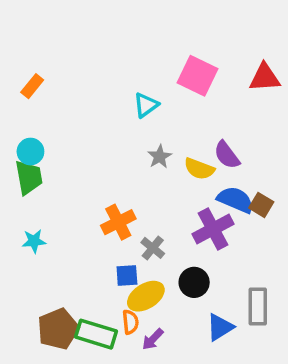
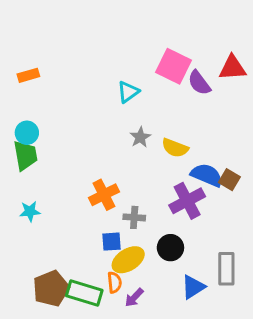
orange rectangle: (32, 86) -> (28, 75), turned 35
purple semicircle: (227, 155) -> (199, 83), moved
gray cross: (153, 248) -> (134, 217), turned -35

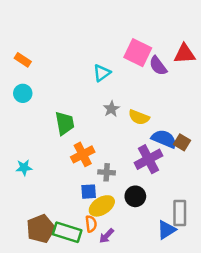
orange rectangle: (28, 75) -> (23, 60), turned 49
cyan circle: (27, 133) -> (23, 93), moved
green trapezoid: (25, 155) -> (65, 123), moved
blue triangle: (193, 287) -> (166, 230), moved

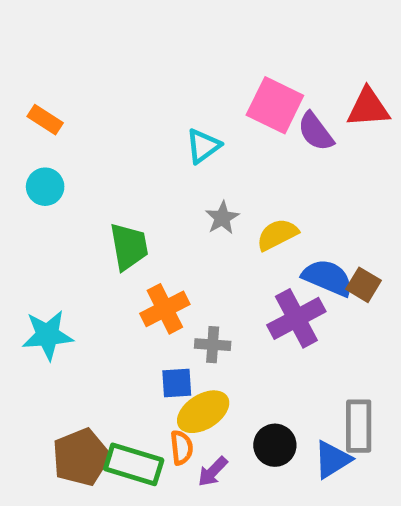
yellow semicircle: (139, 117) -> (277, 235), turned 132
cyan star: (24, 168) -> (47, 335), size x1.5
black circle: (135, 196) -> (275, 445), moved

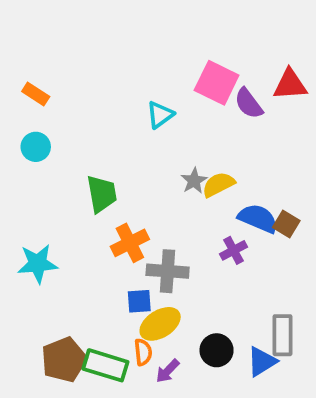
gray star: (222, 218) -> (194, 181), moved
purple cross: (296, 318) -> (233, 250), size x0.6
gray cross: (213, 345) -> (168, 271), size x1.5

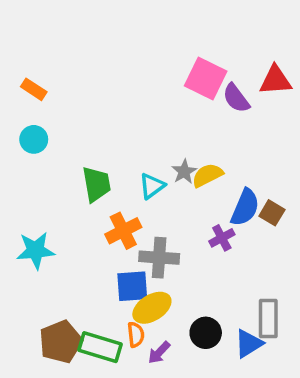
cyan triangle: (160, 115) -> (152, 186), moved
blue semicircle: (258, 218) -> (245, 207), turned 90
blue square: (139, 301) -> (132, 286), size x1.4

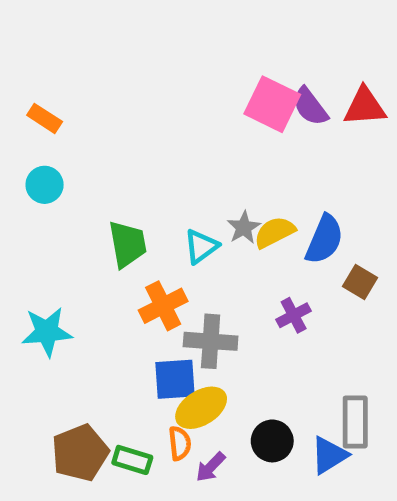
purple semicircle: (236, 98) -> (310, 107), moved
blue semicircle: (245, 207) -> (324, 239), moved
green rectangle: (100, 347) -> (132, 460), size x0.7

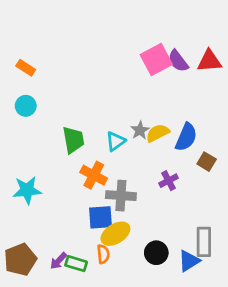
pink square: (272, 104) -> (156, 60), turned 36
orange cross: (163, 306) -> (94, 175), turned -35
brown pentagon: (80, 453) -> (20, 260), moved
purple arrow: (211, 467) -> (58, 261), moved

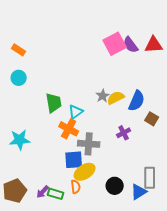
cyan triangle: (115, 141) -> (76, 112), moved

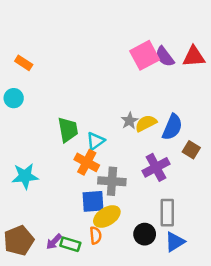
cyan circle: (19, 78) -> (14, 98), moved
purple cross: (124, 133) -> (156, 167), size x1.5
gray rectangle: (150, 178) -> (167, 213), moved

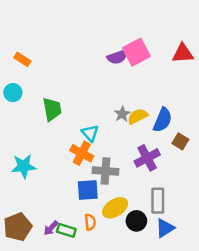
purple semicircle: (165, 57) -> (117, 57), moved, turned -72
green trapezoid: (68, 130) -> (52, 109), moved
cyan triangle: (96, 141) -> (90, 133), turned -36
yellow ellipse: (107, 217) -> (115, 208), moved

